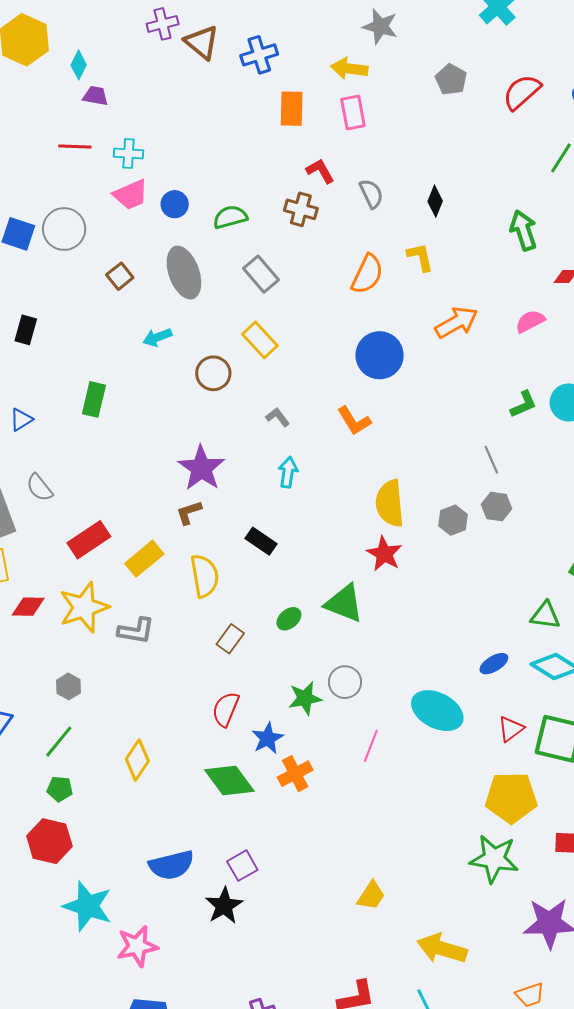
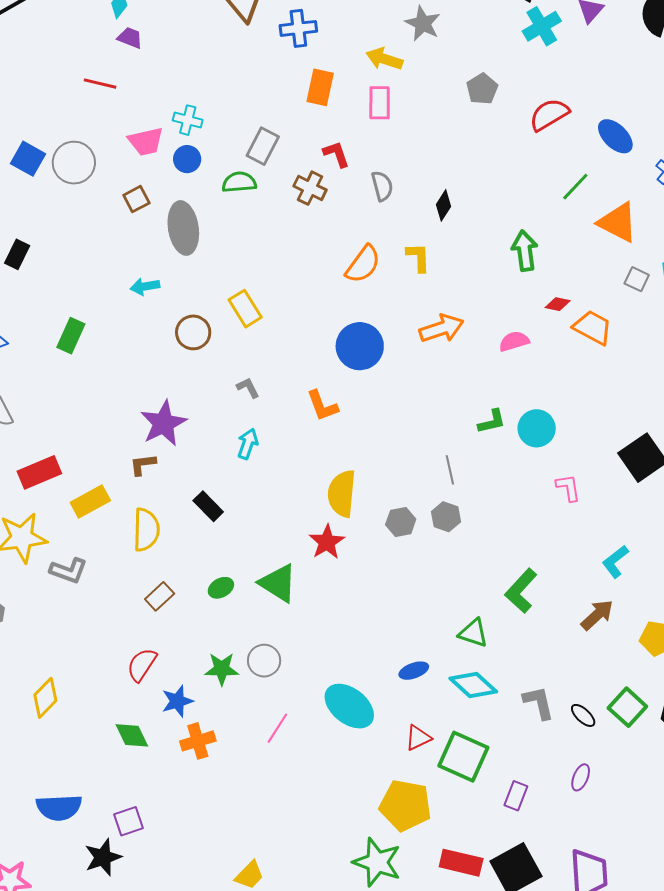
cyan cross: (129, 154) -> (188, 120), moved
gray rectangle: (261, 274) -> (263, 146), moved, turned 57
brown square: (120, 276) -> (136, 199), moved
green diamond: (229, 780) -> (132, 735), size x0.7

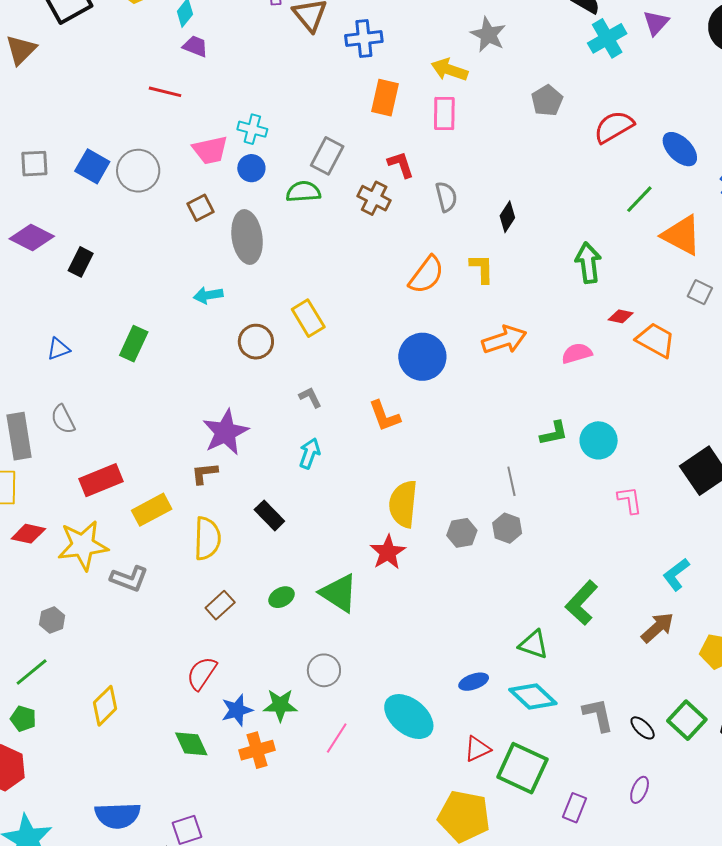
green star: (222, 669) -> (280, 705), moved

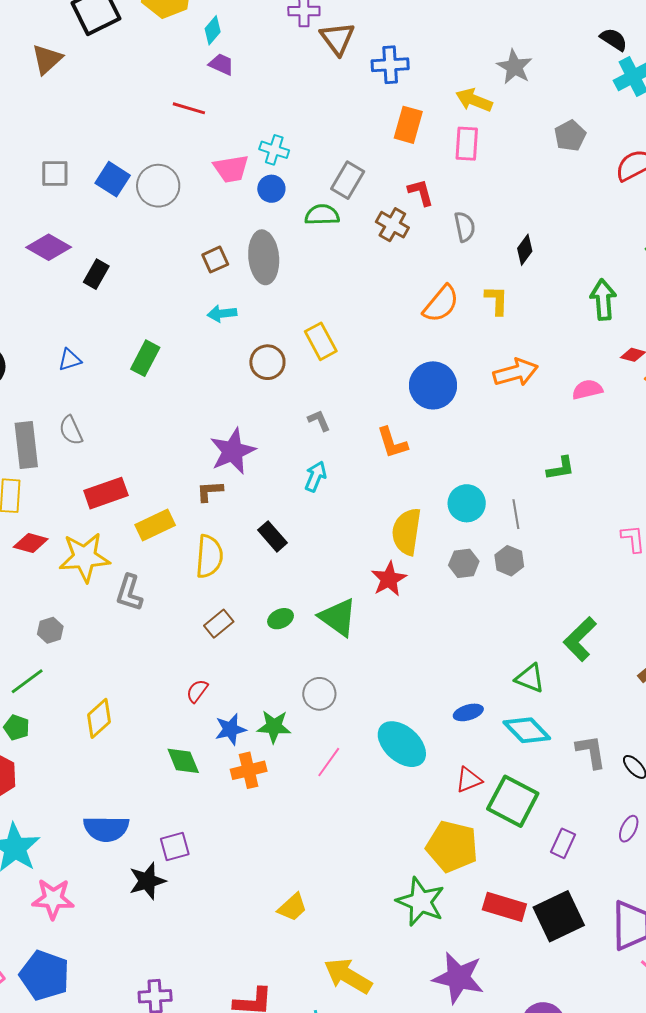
brown square: (200, 208) -> (215, 260), moved
cyan circle: (599, 440) -> (467, 503), moved
gray L-shape: (129, 579) -> (129, 593), turned 84
red semicircle: (202, 673) -> (197, 691), size x0.7

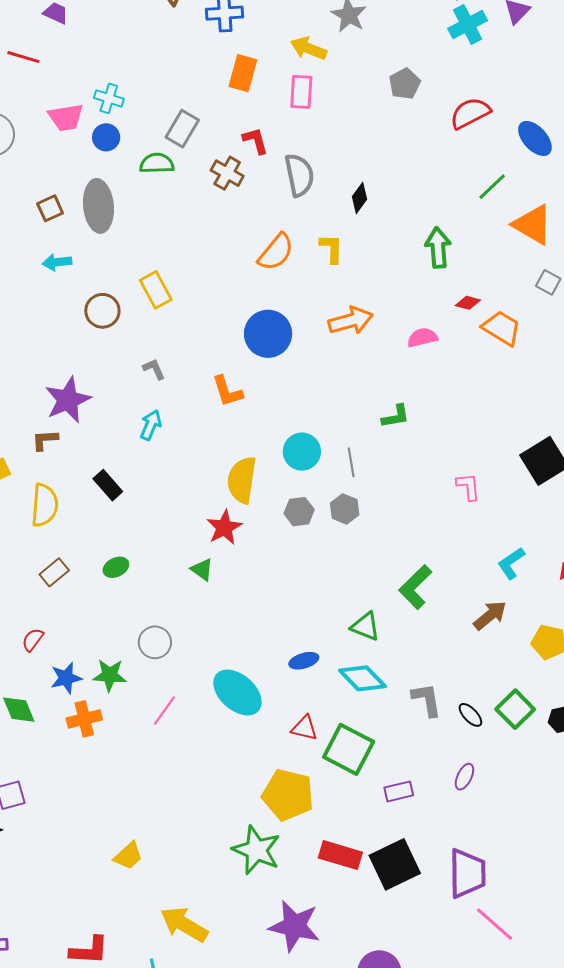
gray semicircle: (465, 227) -> (299, 175), size x1.4
green triangle: (338, 617) -> (202, 570), moved, size x0.6
red triangle: (469, 780) -> (304, 728), turned 36
purple rectangle: (563, 843) -> (399, 791), turned 52

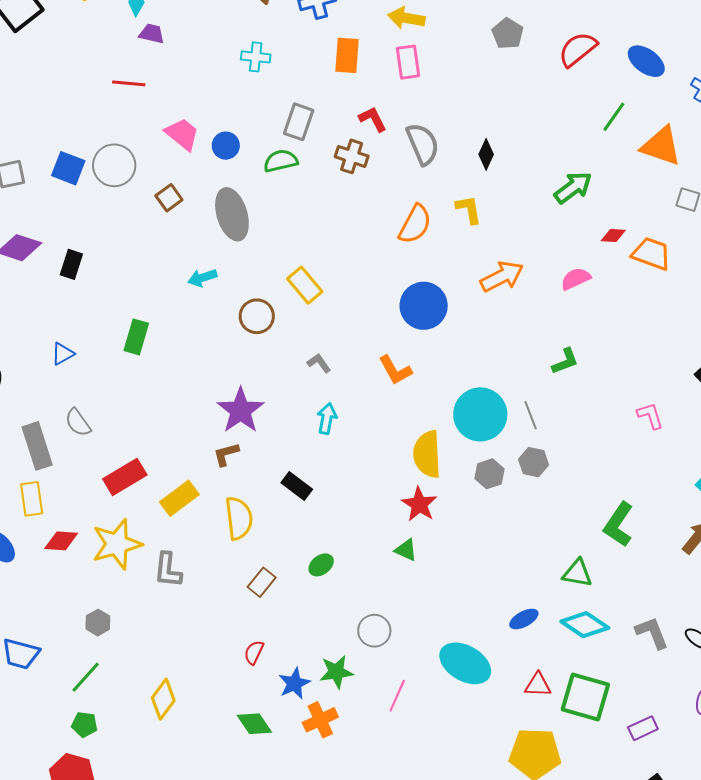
cyan cross: (109, 98) -> (256, 57), moved
pink trapezoid: (66, 117) -> (182, 134), turned -120
brown square: (50, 208) -> (169, 198), moved
green arrow: (438, 248) -> (573, 187), turned 69
cyan circle: (302, 452) -> (480, 414), size x1.4

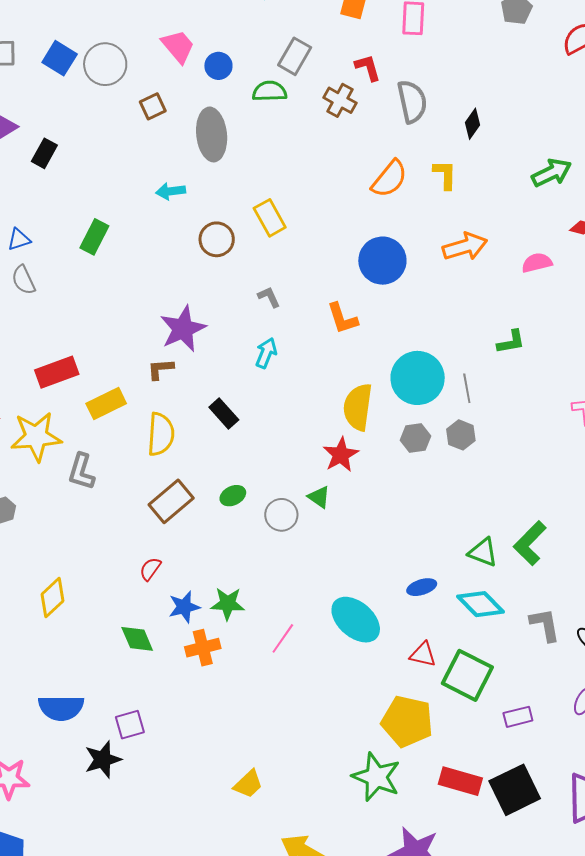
gray semicircle: (78, 423) -> (23, 280), moved
green L-shape: (619, 525) -> (530, 543), moved
brown rectangle: (262, 582) -> (171, 501), size x1.5
gray circle: (374, 631) -> (281, 515), moved

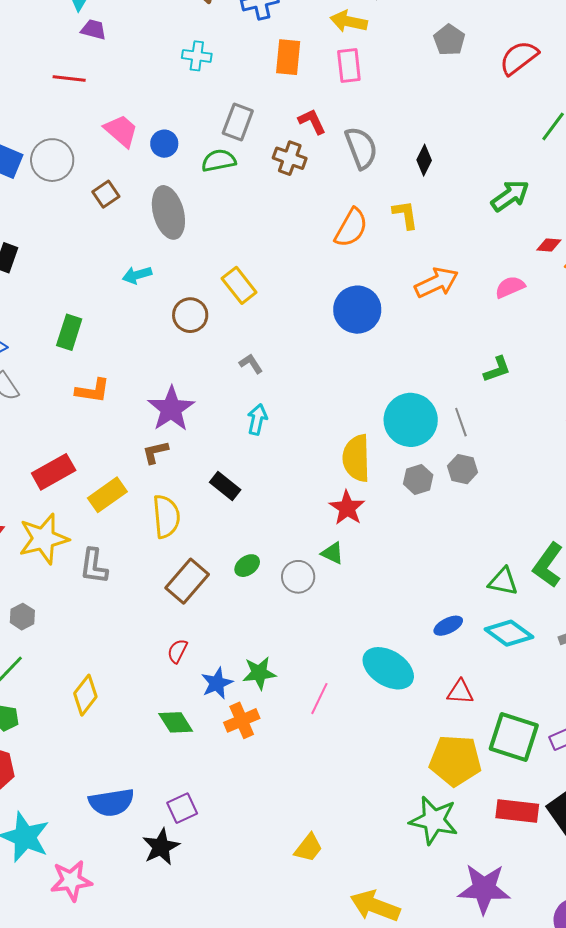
orange L-shape: (342, 318) -> (93, 391), moved, turned -54
green square: (467, 675) -> (514, 737), moved

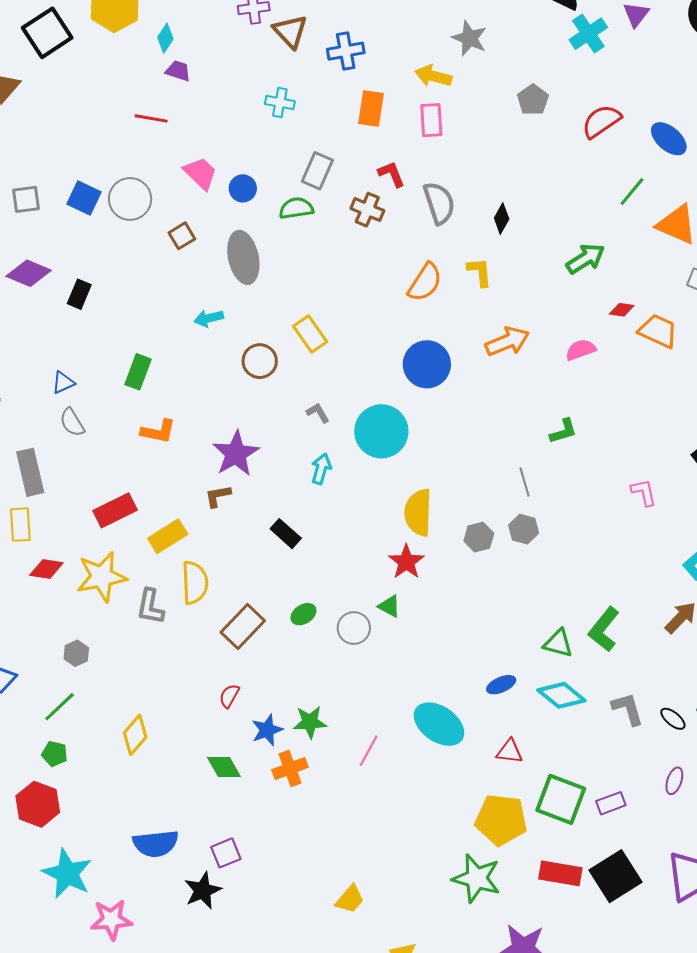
cyan circle: (411, 420) -> (381, 431), moved
yellow semicircle: (166, 516) -> (195, 583), moved

